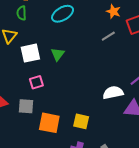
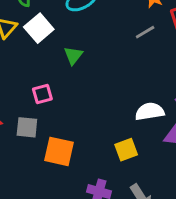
white square: (30, 53) -> (39, 28), moved, turned -30
yellow square: (81, 121) -> (126, 150), moved, turned -35

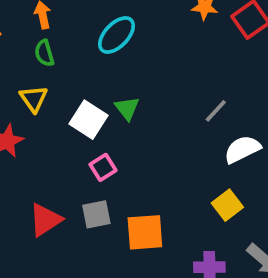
white square: (39, 28) -> (88, 120), moved
gray line: (145, 32) -> (216, 111), moved

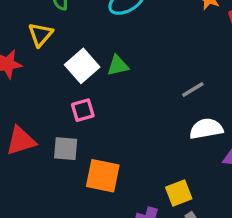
green triangle: (127, 108) -> (118, 66), turned 40
yellow square: (227, 205) -> (179, 193), moved

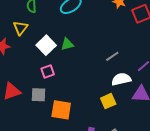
yellow square: (179, 193) -> (108, 101), moved

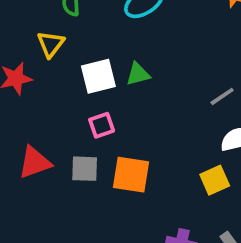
white square: (46, 45) -> (98, 76), turned 30
orange square: (61, 110) -> (131, 175), moved

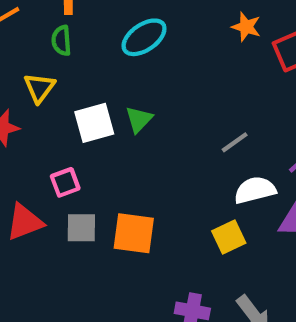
green triangle: (138, 74) -> (139, 119), turned -30
pink square: (102, 125) -> (65, 182), moved

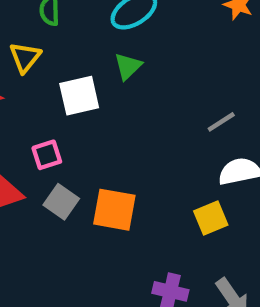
green triangle: (139, 119) -> (128, 66), moved
gray square: (81, 228) -> (61, 202), turned 32

